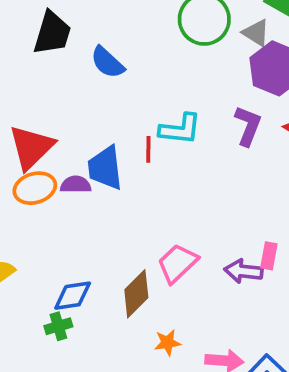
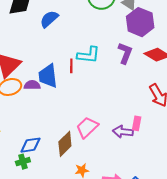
blue semicircle: (107, 62) -> (49, 19), turned 96

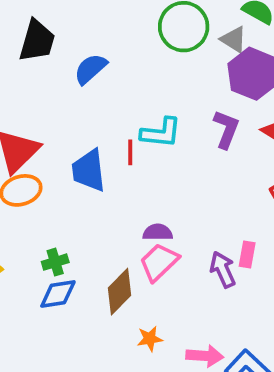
purple semicircle: (32, 85) -> (158, 232), moved
purple arrow: (123, 132) -> (223, 270), turned 60
green cross: (23, 162) -> (55, 262), moved

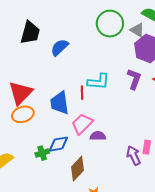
pink trapezoid: (159, 262) -> (82, 124), moved
blue diamond: (58, 294) -> (58, 144), moved

